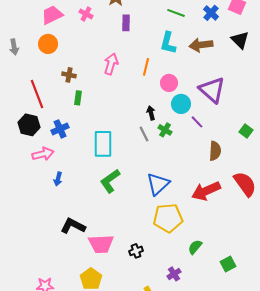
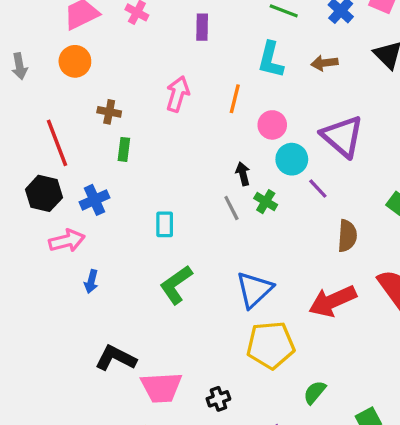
brown arrow: (201, 45) -> (324, 63), size x0.7
cyan rectangle: (103, 144) -> (165, 224), size x0.6

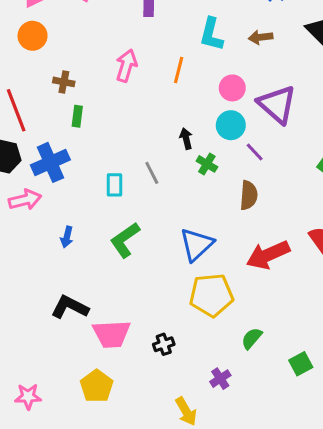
pink circle: (272, 125) -> (232, 88), moved
blue cross: (95, 200) -> (50, 162), size x1.4
gray line: (231, 208) -> (152, 173), moved
brown semicircle: (347, 236) -> (249, 195), moved
blue arrow: (91, 281) -> (67, 237), moved

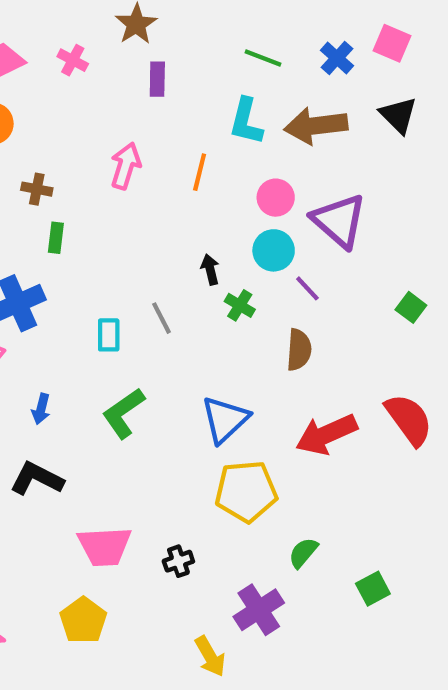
brown arrow: (261, 37) -> (316, 126), size x1.8
black L-shape: (70, 307) -> (37, 479), moved
purple cross: (220, 379) -> (259, 610), size x1.6

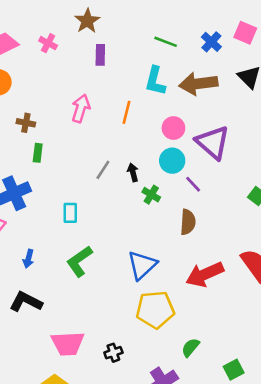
gray line: (162, 318) -> (103, 170), moved, turned 60

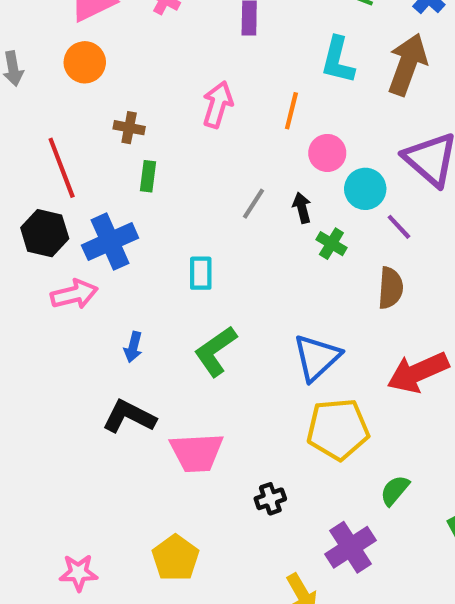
brown arrow: (198, 84) -> (407, 64), turned 117
pink circle: (173, 128) -> (327, 153), moved
pink trapezoid: (68, 344) -> (197, 452), moved

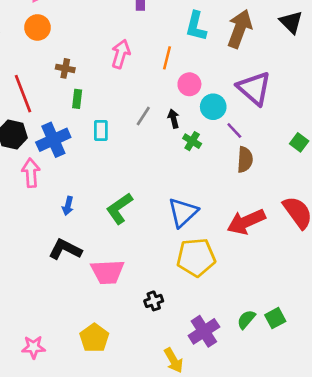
cyan rectangle: (201, 273) -> (101, 131), moved
brown semicircle: (391, 288) -> (245, 160), moved
pink arrow: (74, 294) -> (31, 173), turned -80
green semicircle: (395, 490) -> (246, 319), moved

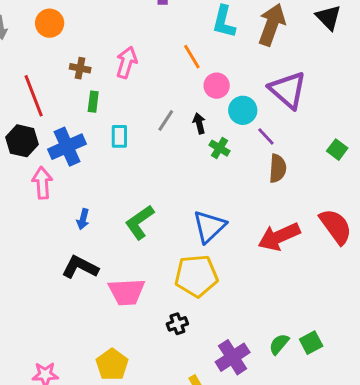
pink arrow: (121, 54) -> (127, 62), moved
orange line: (167, 58) -> (192, 57), turned -45
yellow pentagon: (196, 257) -> (196, 276), moved

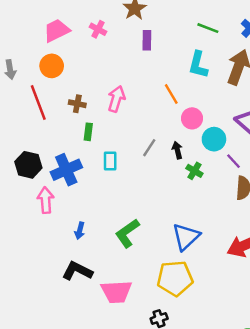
red line: (34, 96) -> (38, 103), moved

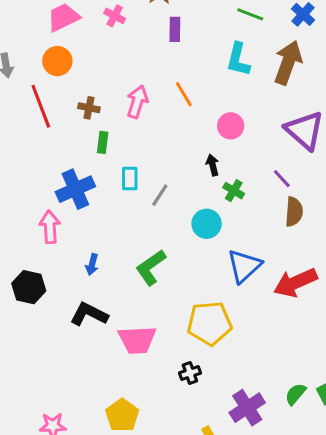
orange line: (171, 94) -> (184, 94), moved
cyan circle: (214, 139) -> (207, 224), moved
gray line: (149, 148) -> (160, 195), moved
black hexagon: (28, 165) -> (29, 287), moved
blue triangle: (186, 237) -> (244, 266), moved

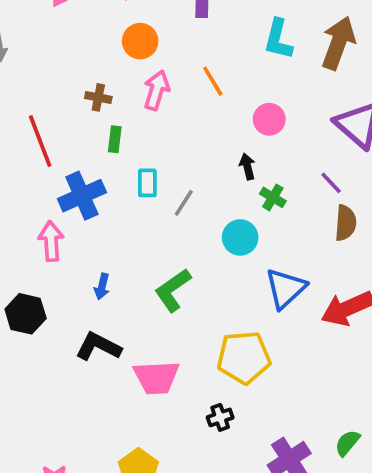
orange circle: (57, 61) -> (140, 41), moved
red line: (41, 106) -> (40, 141), moved

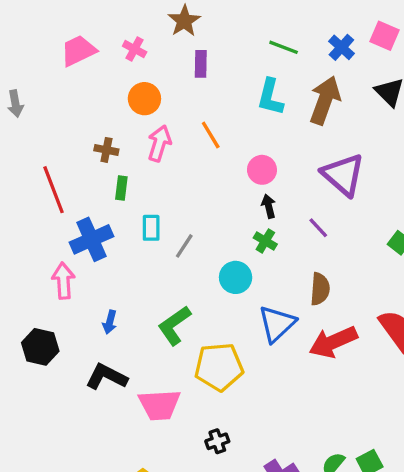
black arrow: (247, 167) -> (269, 206), moved
brown semicircle: (346, 223) -> (320, 289), moved
yellow pentagon: (244, 357) -> (219, 367), moved

